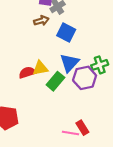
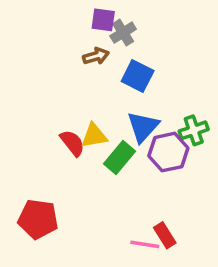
red semicircle: (27, 72) -> (72, 143), turned 70

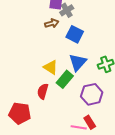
yellow triangle: (94, 136) -> (51, 67), turned 42
red semicircle: (72, 143) -> (43, 91), moved, turned -126
purple hexagon: (168, 152) -> (92, 94), moved

